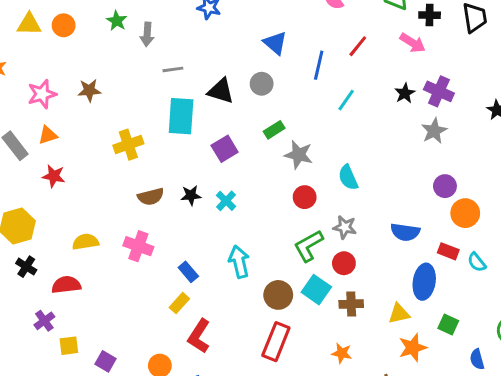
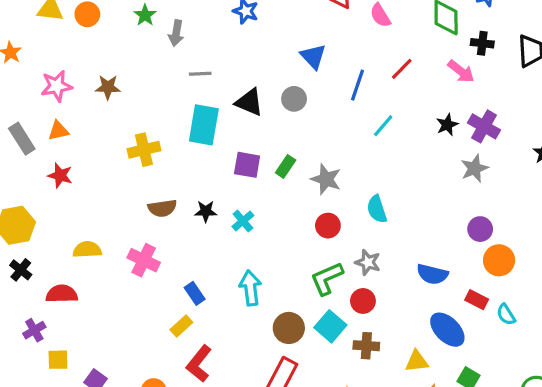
green rectangle: (274, 130) -> (286, 166), moved, turned -30
purple square: (225, 149) -> (247, 165), turned 35
blue ellipse: (424, 282) -> (447, 330), turned -60

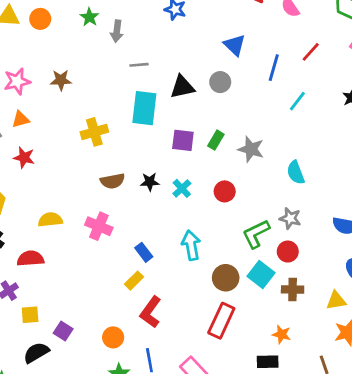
black triangle: (249, 102) -> (182, 87), turned -32
red circle: (328, 226) -> (225, 191), moved

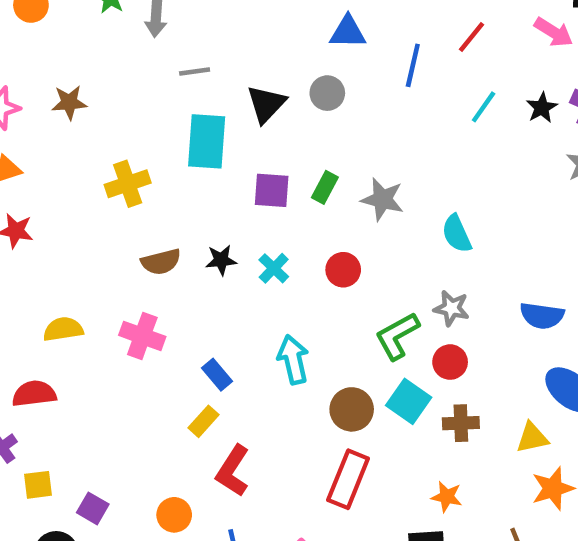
blue triangle: (235, 45) -> (348, 32), turned -40
black triangle: (182, 87) -> (266, 104), turned -32
cyan line: (297, 101) -> (484, 107), moved

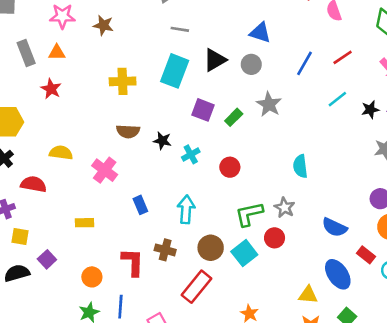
blue triangle: (348, 32) -> (260, 33), moved
gray star: (382, 199) -> (269, 104), moved
yellow rectangle: (203, 421) -> (84, 223), moved, turned 30
brown cross: (461, 423) -> (165, 250), moved
red L-shape: (233, 471) -> (133, 262), turned 132

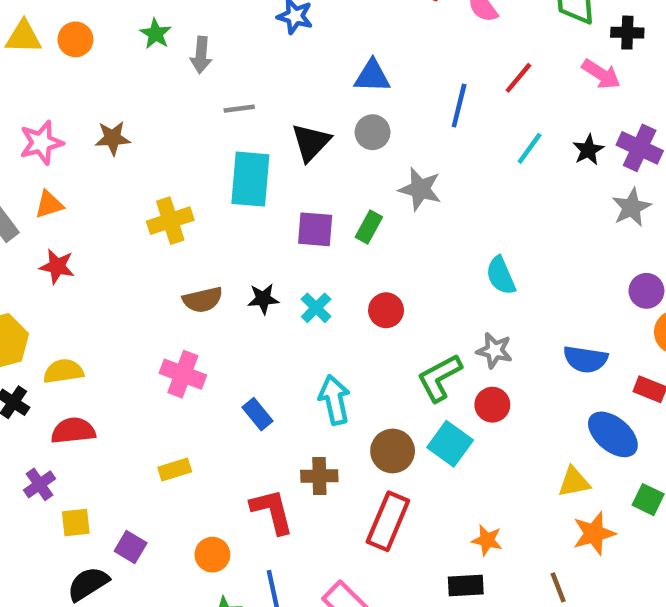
yellow semicircle: (61, 153) -> (63, 371), moved

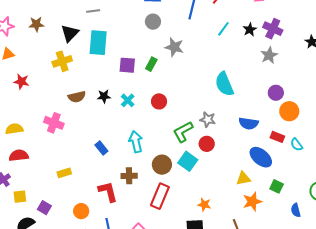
black triangle: (311, 142) -> (70, 33), moved
red star: (57, 266) -> (21, 82), moved
cyan semicircle: (501, 276) -> (224, 84), moved, size x1.4
pink cross: (183, 374) -> (54, 123), moved

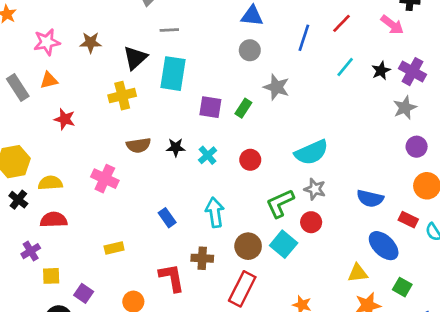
cyan semicircle: (224, 84) -> (311, 152), moved, turned -95
purple circle: (276, 93) -> (417, 147), moved

